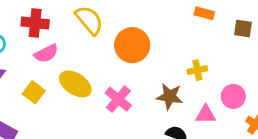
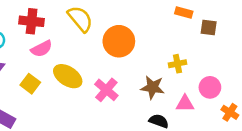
brown square: (243, 29) -> (209, 28), moved

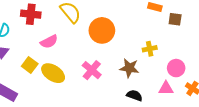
pink semicircle: (42, 49) -> (49, 42), moved
yellow ellipse: (68, 76) -> (53, 73), moved
pink triangle: (185, 104) -> (166, 88), moved

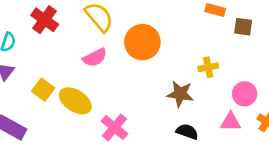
red cross: (31, 14) -> (45, 20), turned 30
pink semicircle: (49, 42) -> (95, 57), moved
pink cross: (92, 70) -> (114, 127), moved

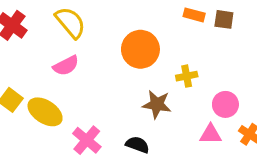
brown square: (243, 27) -> (224, 19), moved
orange circle: (142, 42) -> (140, 49), moved
black semicircle: (187, 132) -> (137, 145), moved

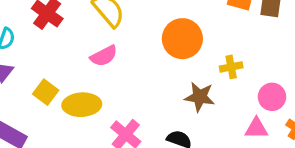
yellow ellipse: (45, 112) -> (82, 105), turned -36

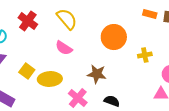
pink semicircle: (104, 56) -> (64, 48), turned 60
brown star: (200, 97) -> (97, 74), moved

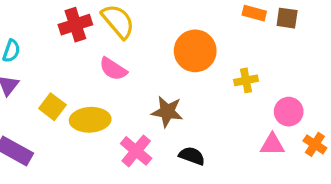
red cross: (28, 21) -> (75, 25), moved, turned 36

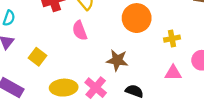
pink semicircle: (113, 69) -> (80, 31), turned 36
yellow ellipse: (90, 120) -> (64, 88), moved
pink triangle: (272, 144) -> (173, 73), moved

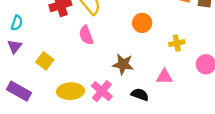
orange circle: (137, 18) -> (142, 23), size x0.7
pink triangle: (173, 73) -> (164, 77), moved

